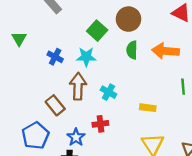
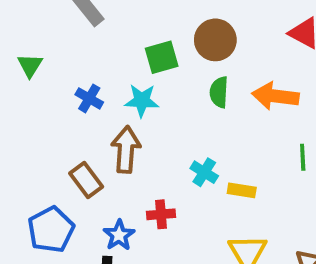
green square: (97, 31) -> (162, 57), turned 30
cyan cross: (108, 92) -> (204, 172), moved

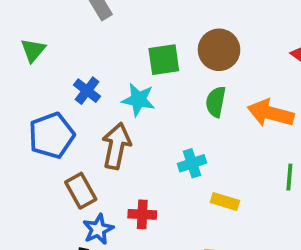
cyan cross: (204, 172) -> (192, 163), moved, turned 32
brown rectangle: (86, 180) -> (81, 191), moved
blue pentagon: (51, 230) -> (52, 135), moved

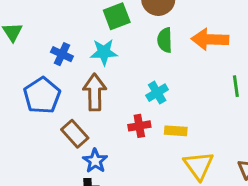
yellow rectangle: (225, 201) -> (176, 131), moved
red cross: (142, 214) -> (139, 126), moved

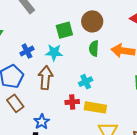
blue cross: (62, 54) -> (27, 51), turned 32
yellow rectangle: (176, 131) -> (95, 107), size x1.5
brown rectangle: (75, 134) -> (15, 103), moved

